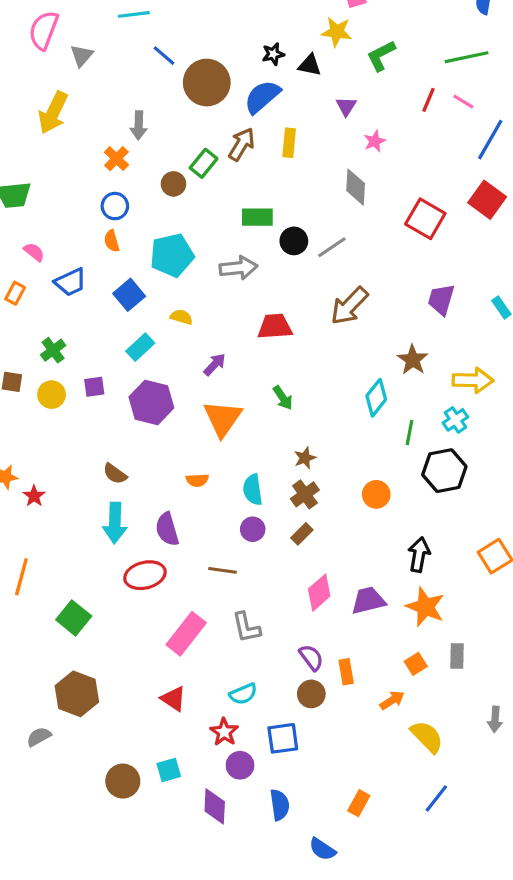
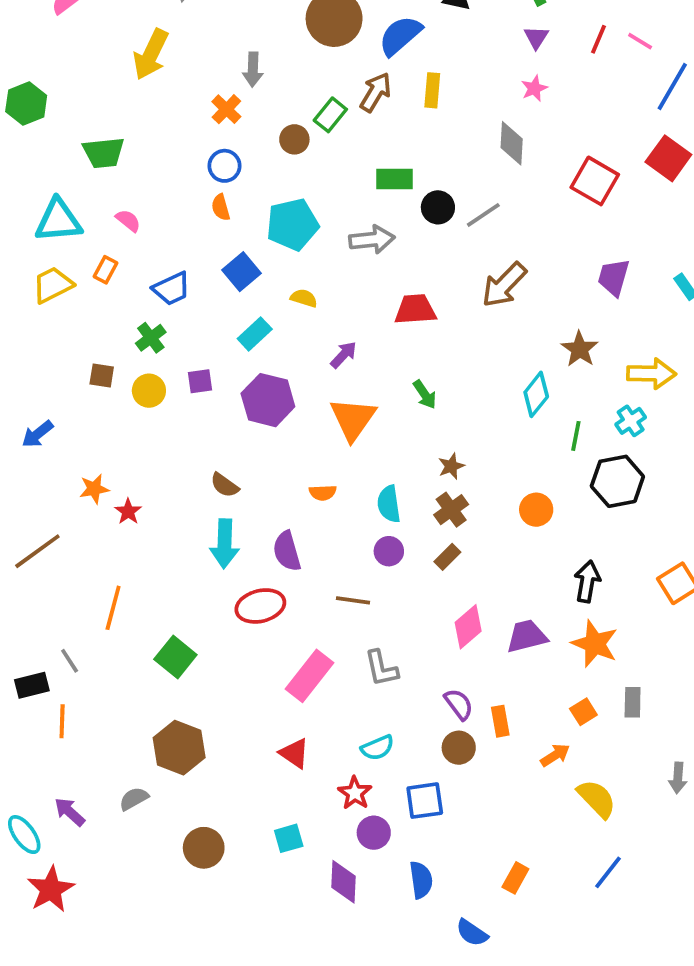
purple triangle: (346, 106) -> (536, 37), moved
blue trapezoid: (71, 282) -> (172, 289), moved
brown circle: (123, 781) -> (204, 848), moved

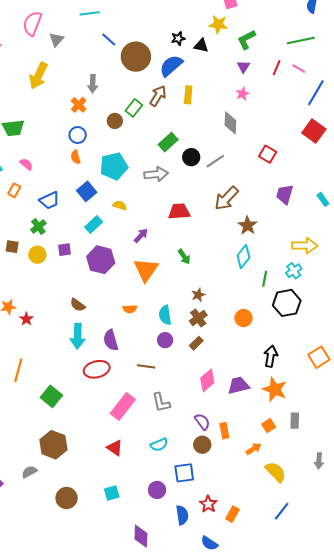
green rectangle: (395, 179) -> (168, 142), turned -42
red square: (595, 181) -> (268, 154), moved, size x0.7
brown star: (580, 349) -> (248, 226), moved
red star: (355, 793) -> (208, 504), moved
purple diamond: (344, 882) -> (141, 536), moved

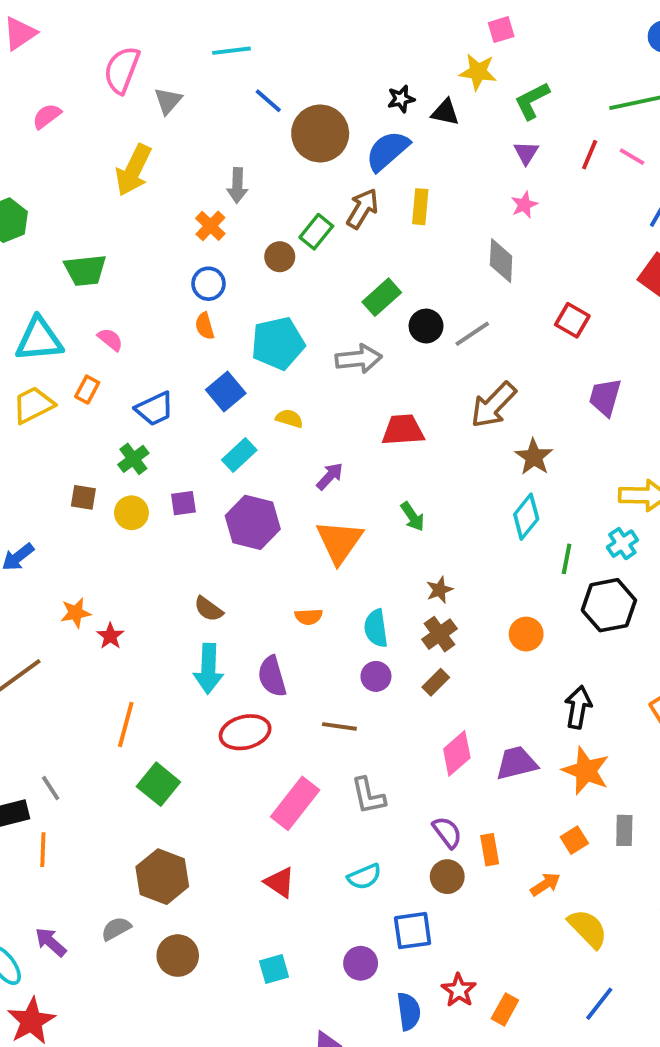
orange line: (18, 370) -> (126, 725), moved
brown circle: (67, 498) -> (178, 956), moved

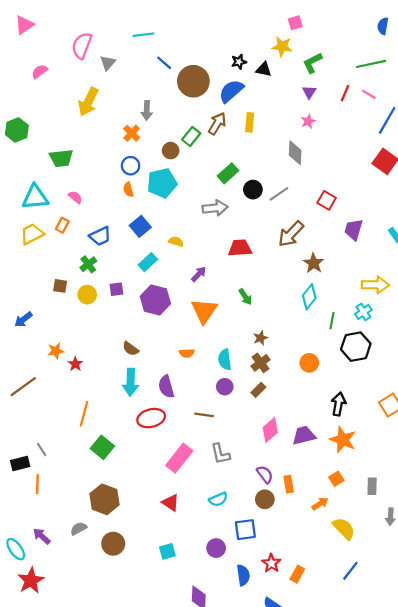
red square: (572, 320) -> (327, 200), moved
cyan pentagon: (278, 343) -> (162, 183), moved
gray rectangle: (624, 830) -> (372, 486), moved

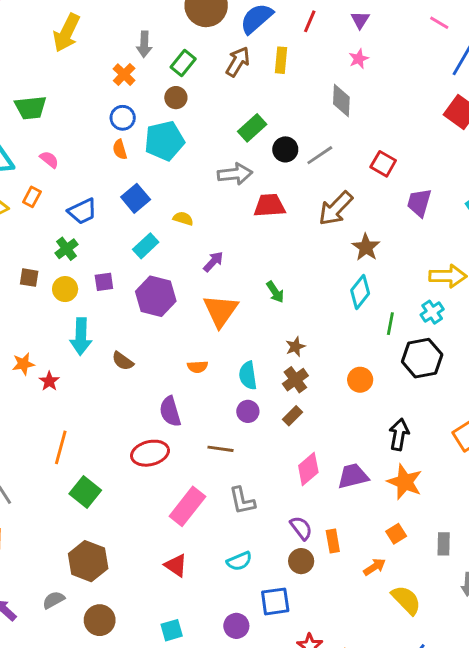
red line: (345, 93) -> (310, 21), moved
green rectangle: (191, 136) -> (183, 63), moved
red trapezoid: (240, 248) -> (269, 206), moved
cyan arrow: (131, 382) -> (81, 337), moved

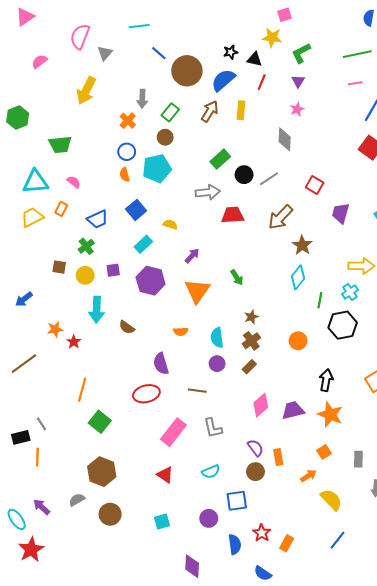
pink line: (439, 23) -> (355, 83), turned -40

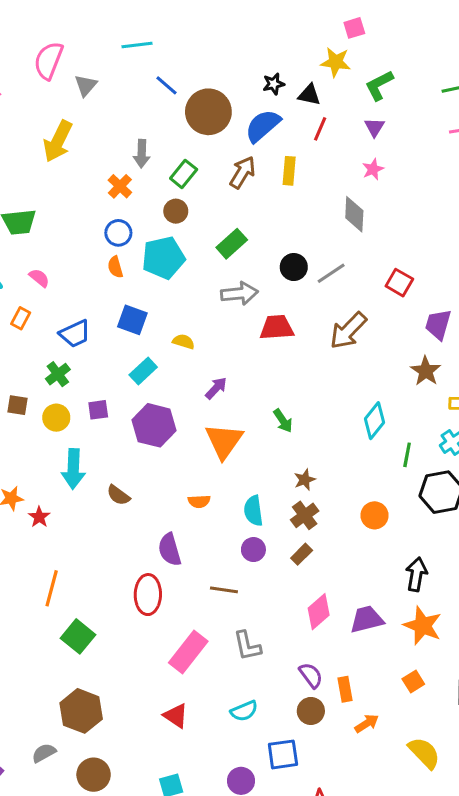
green rectangle: (220, 159) -> (232, 244), moved
blue square: (136, 210) -> (132, 320), turned -30
brown star: (302, 245) -> (426, 371), moved
red ellipse: (146, 394) -> (148, 595), turned -75
orange arrow: (308, 476) -> (367, 723), moved

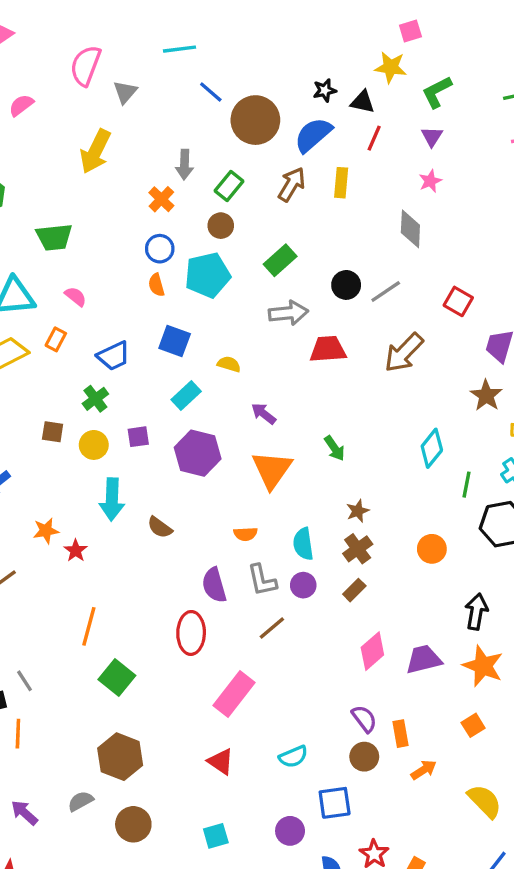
purple arrow: (216, 388) -> (264, 414), turned -95
brown line: (224, 590) -> (272, 628), turned -48
gray L-shape: (247, 646) -> (262, 580), moved

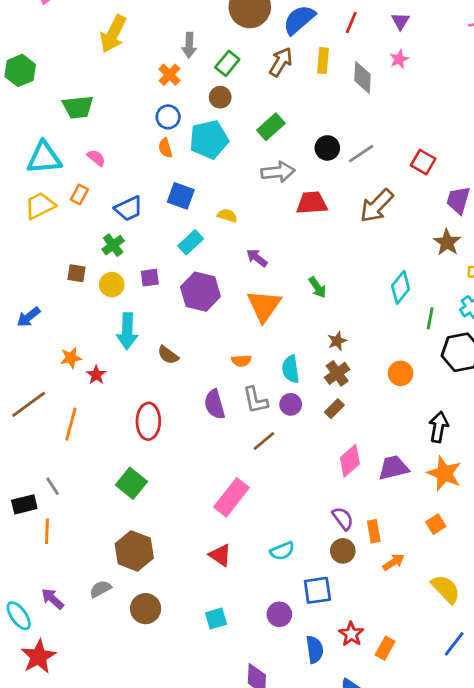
gray diamond: (410, 229) -> (363, 77), moved
orange line: (89, 626) -> (71, 424), moved
red ellipse: (191, 633) -> (148, 421), moved

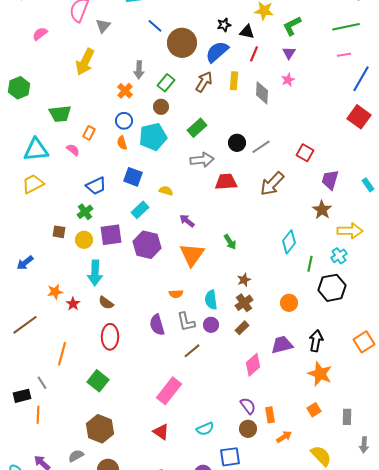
orange rectangle: (79, 194) -> (89, 133), moved
purple square: (150, 278) -> (111, 235), size x1.6
brown semicircle: (168, 355) -> (106, 303), moved
orange line: (71, 424) -> (62, 354), moved
purple trapezoid: (394, 468) -> (282, 345), moved

